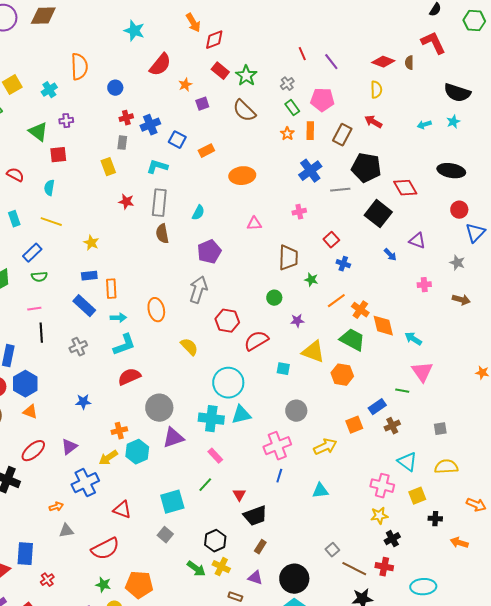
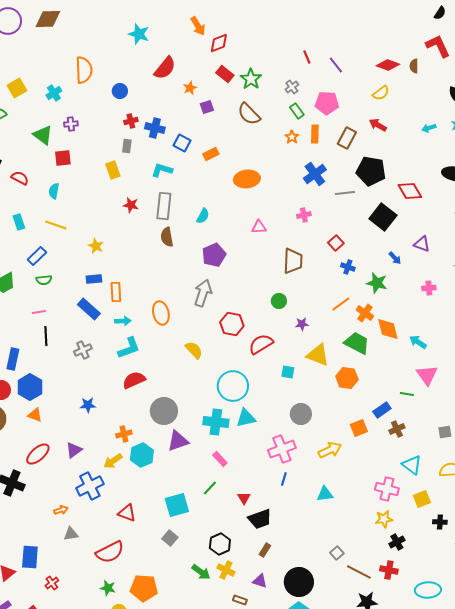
yellow semicircle: (376, 90) -> (381, 93), turned 54
blue cross: (150, 125) -> (155, 128), turned 36
green star: (311, 280) -> (377, 283), moved, size x1.5

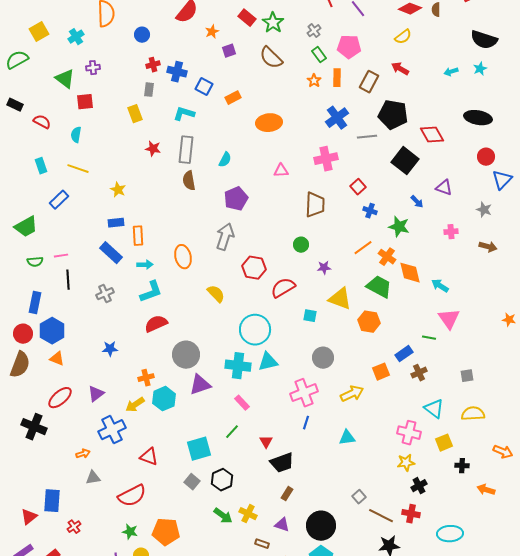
pink cross: (304, 215) -> (326, 159), size x1.6
green semicircle: (44, 280) -> (35, 262), moved
black hexagon: (220, 544) -> (222, 480), moved

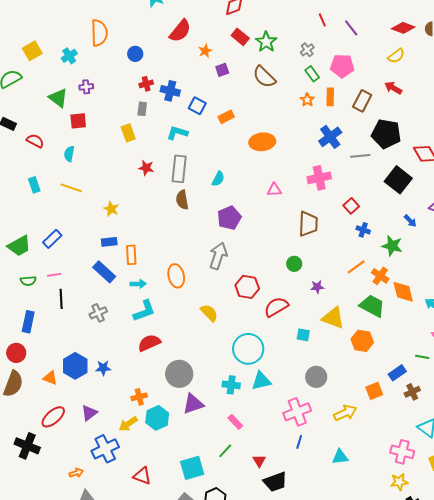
blue rectangle: (59, 200) -> (52, 239), moved
blue hexagon: (52, 331) -> (75, 366), moved
cyan cross: (238, 366) -> (231, 385), size x0.7

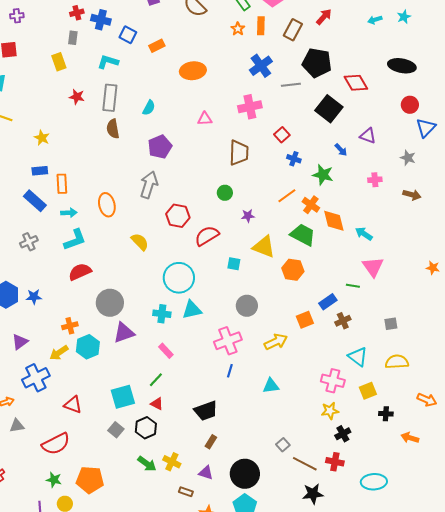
red arrow: (393, 88) -> (324, 17), turned 102
red triangle: (259, 461) -> (157, 404), moved, turned -32

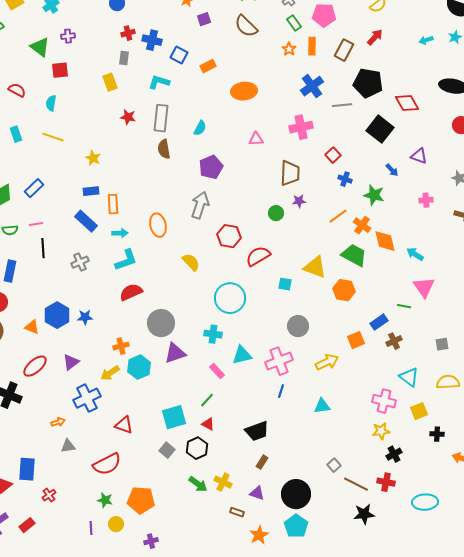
purple star: (248, 216) -> (299, 201), moved
cyan triangle: (192, 310) -> (242, 355), moved

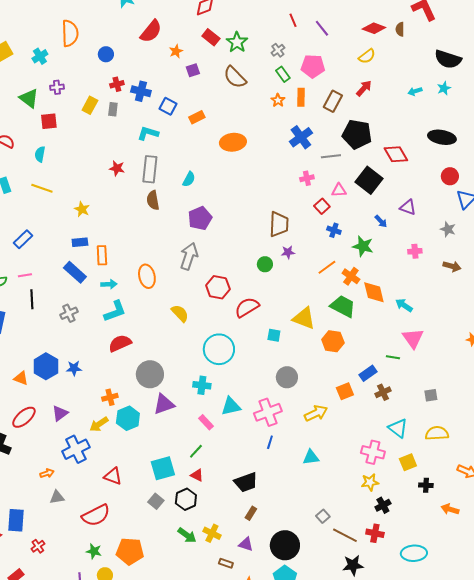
yellow rectangle: (110, 82) -> (90, 105), moved, turned 48
pink cross: (301, 127) -> (307, 178), moved, size x0.6
pink triangle: (256, 139) -> (339, 190), moved

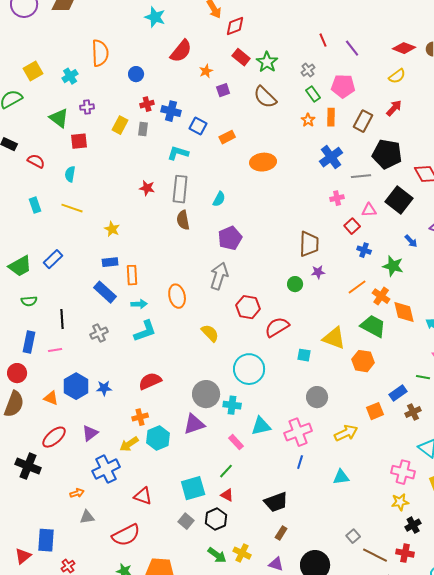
pink line: (25, 275) -> (55, 350), moved
red semicircle: (120, 343) -> (150, 381), moved
gray circle: (150, 374) -> (206, 394), moved

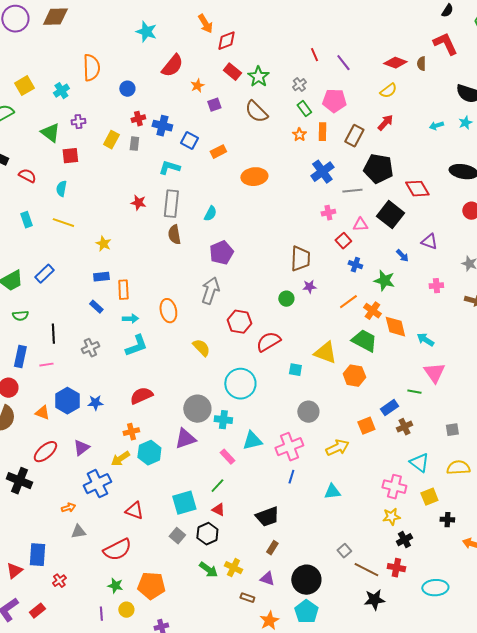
blue rectangle: (105, 292) -> (96, 307), size x0.6

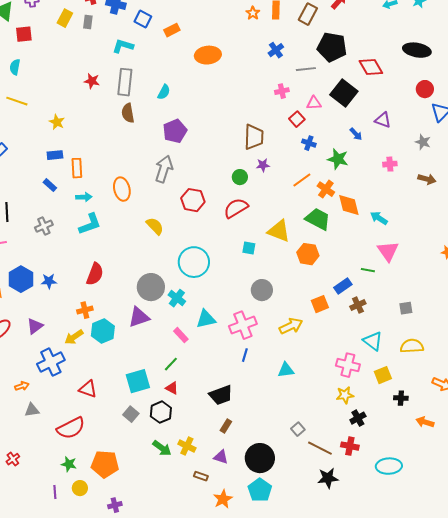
blue cross: (322, 172) -> (276, 50), size x0.7
red semicircle: (268, 342) -> (236, 208), moved
red semicircle: (141, 396) -> (95, 274), turned 135
cyan cross: (223, 420) -> (177, 298), turned 30

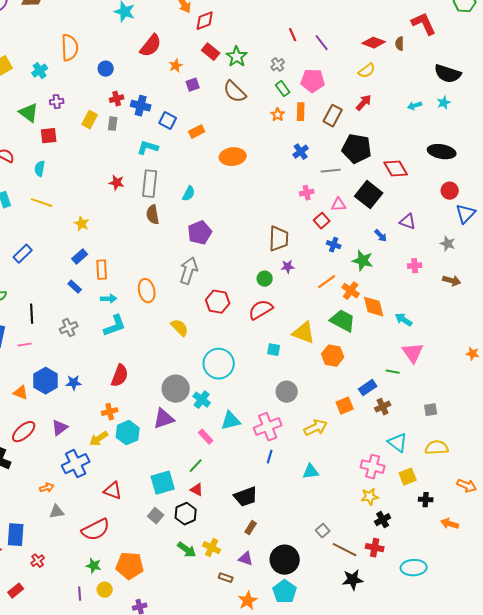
blue rectangle: (55, 155) -> (80, 257), turned -35

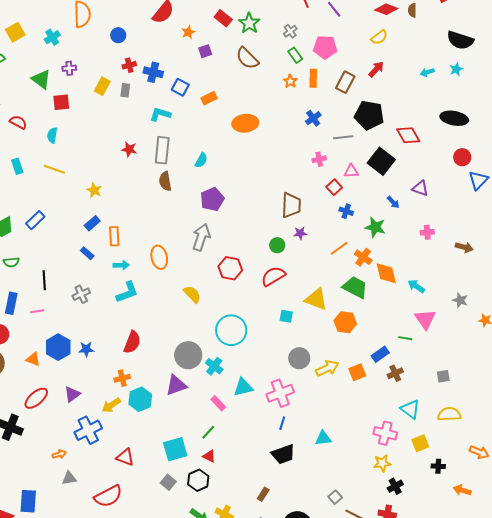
gray star: (448, 244) -> (460, 300), moved
yellow arrow: (316, 428) -> (327, 368), moved
black trapezoid: (246, 497) -> (283, 454), moved

